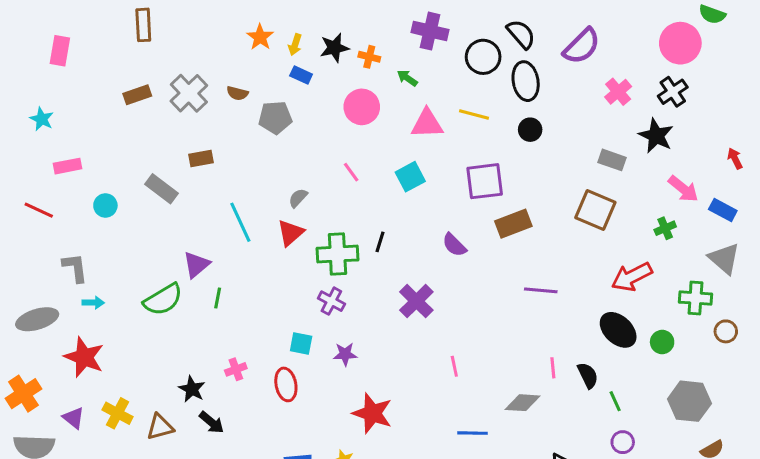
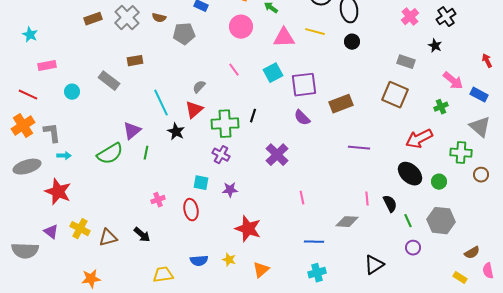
black star: (656, 136) -> (435, 46), size x0.6
purple square: (485, 181) -> (304, 85), moved
black star: (192, 389) -> (176, 132), moved
orange cross: (23, 394) -> (23, 126), moved
gray hexagon: (689, 401) -> (441, 221), moved

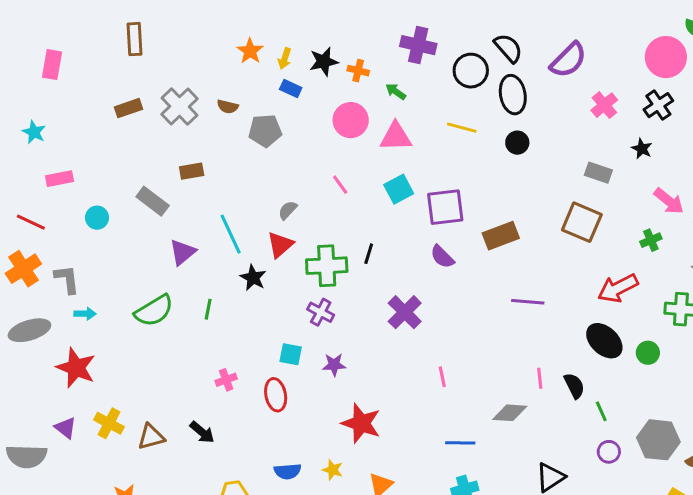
pink triangle: (284, 38) -> (396, 137), moved
purple triangle: (132, 131) -> (183, 252), moved
gray hexagon: (441, 221) -> (658, 440), moved

